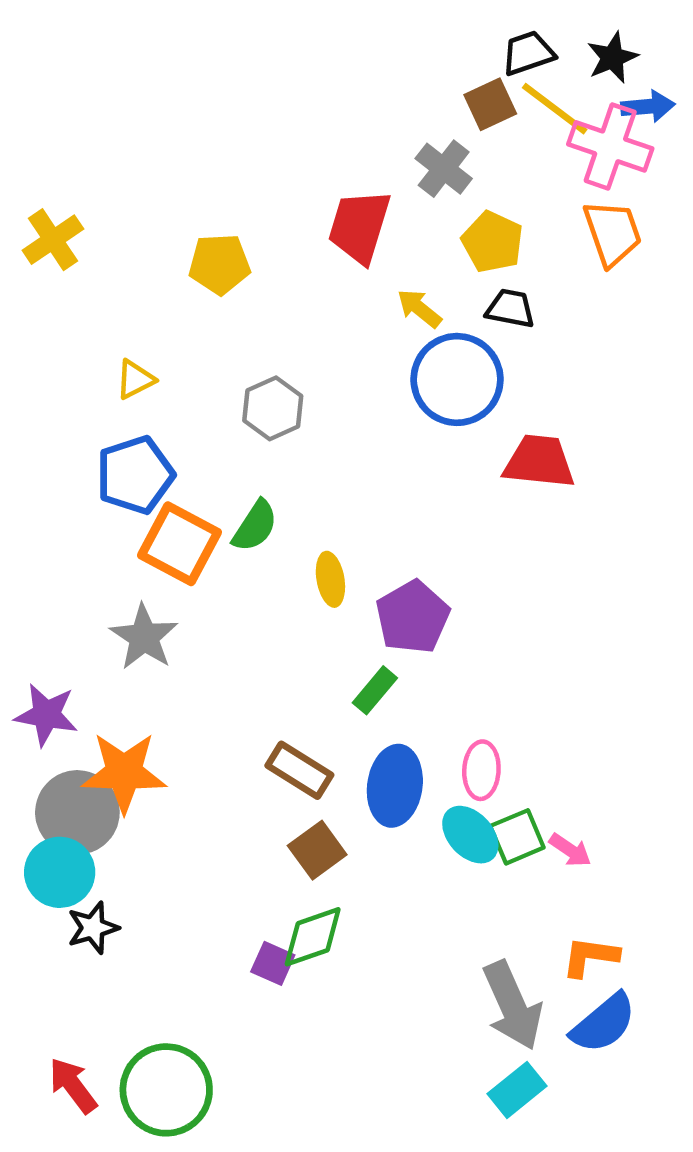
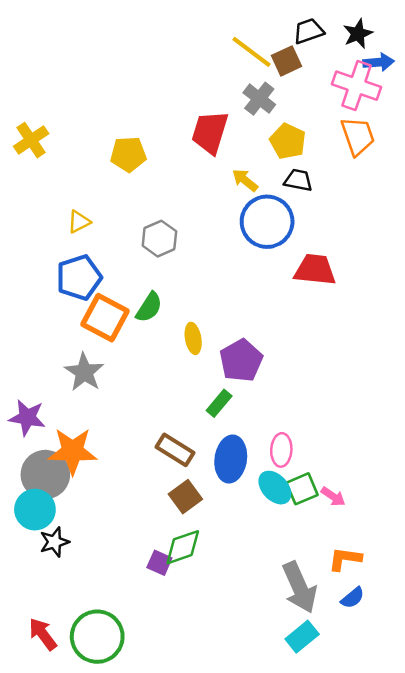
yellow line: (555, 109) -> (251, 52), moved
blue semicircle: (604, 1023) -> (353, 598), size x0.6

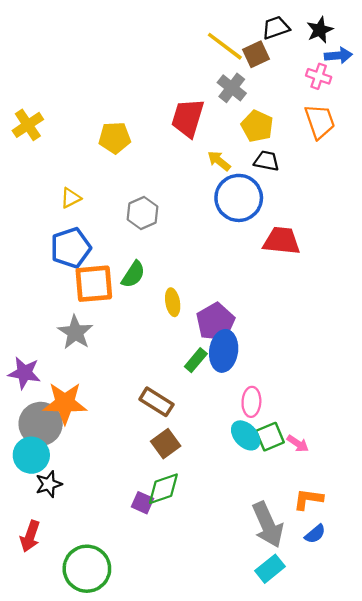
pink cross: (357, 86) -> (319, 76), size x0.6
orange square: (105, 318) -> (94, 284), turned -33
blue ellipse: (231, 459) -> (224, 351), moved
red arrow: (43, 634) -> (30, 536), moved, turned -124

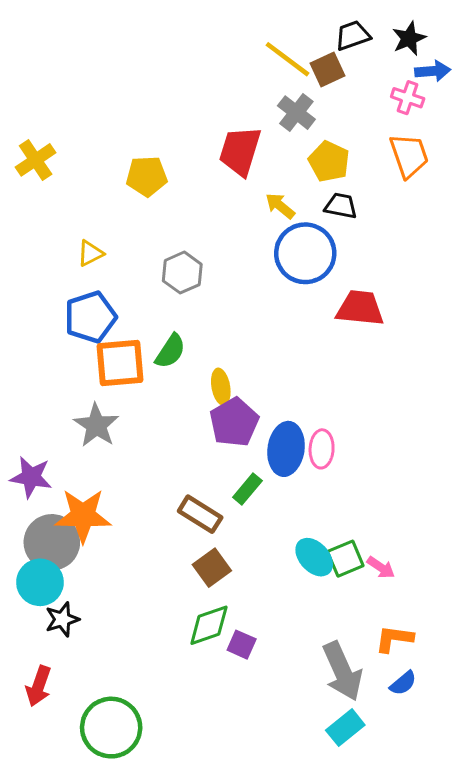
purple pentagon: (216, 322) -> (234, 422), moved
green rectangle: (196, 360) -> (247, 489), moved
pink ellipse: (251, 402) -> (322, 449), moved
purple square: (143, 503) -> (242, 645), moved

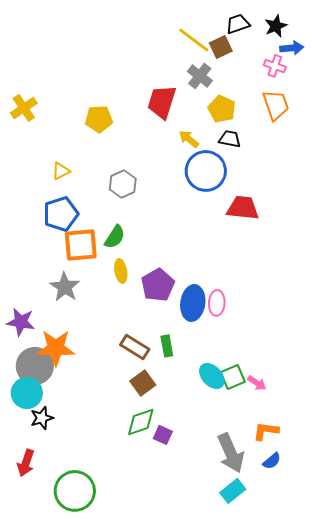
yellow ellipse: (221, 387) -> (121, 271), moved
green rectangle: (247, 489) -> (167, 346), moved, turned -50

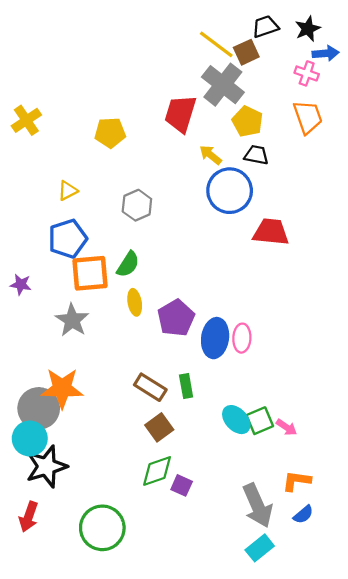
gray cross: (200, 76) -> (223, 85), size x1.5
purple star: (21, 322) -> (21, 284), moved, size x0.7
black star: (42, 418) -> (46, 466), size x1.6
green circle: (75, 491) -> (102, 528), moved

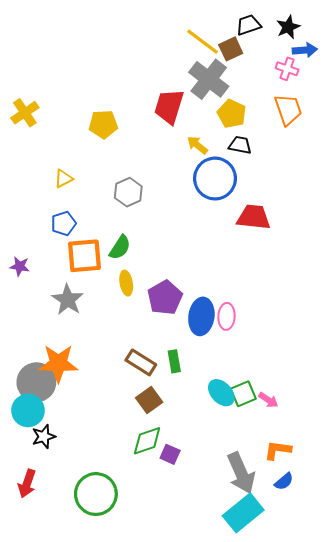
blue pentagon: (68, 239) -> (64, 223), size x0.7
black star: (46, 466) -> (44, 437), size x0.6
cyan rectangle: (260, 548) -> (243, 513), size x1.5

